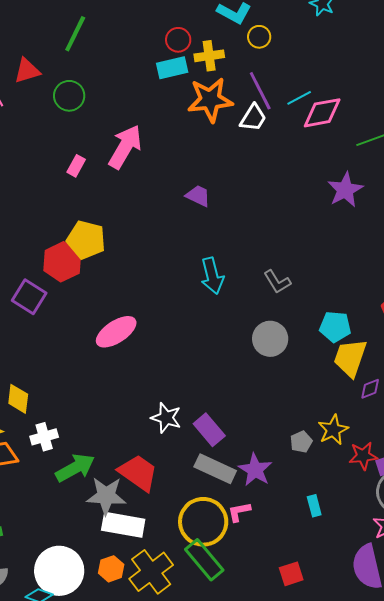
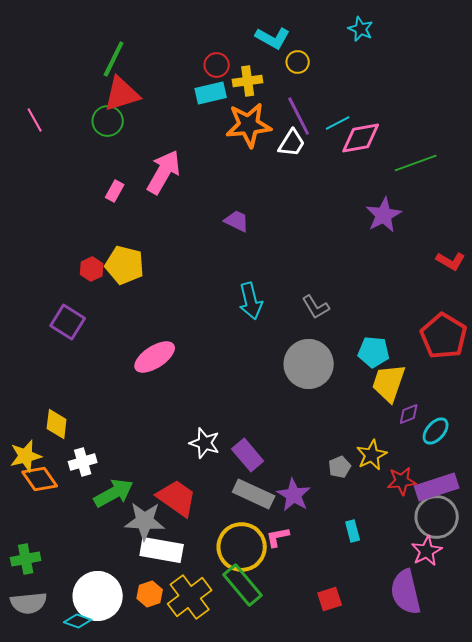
red triangle: (27, 71) -> (122, 94), moved, size x1.4
red hexagon: (62, 262) -> (92, 269), moved, size x0.6
gray circle: (270, 339) -> (309, 364), size x1.4

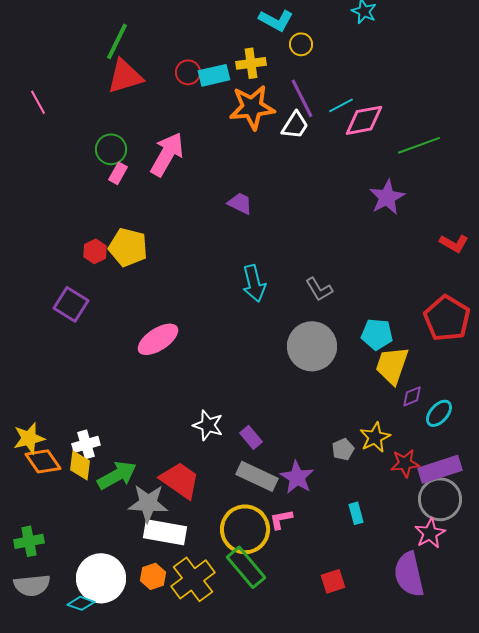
red circle: (217, 65) -> (188, 72), moved
green circle: (108, 121) -> (111, 149), moved
yellow diamond: (57, 424) -> (80, 465), moved
purple rectangle: (248, 455) -> (251, 437), size x0.7

